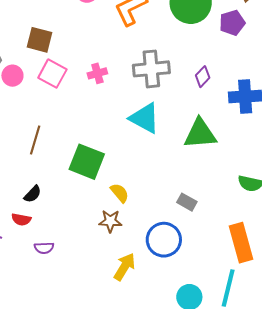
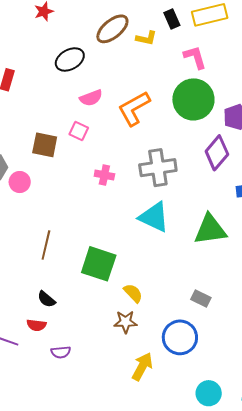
pink cross: (97, 73) -> (104, 175), turned 30
pink square: (52, 74) -> (79, 131), moved, size x0.7
purple diamond: (203, 77) -> (217, 153), moved, size x1.6
black semicircle: (33, 194) -> (46, 299), turned 90

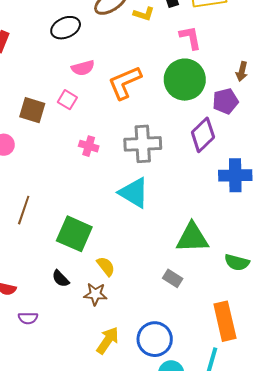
green triangle: (210, 230) -> (192, 238), moved
black semicircle: (46, 299) -> (61, 279), moved
blue circle: (180, 337) -> (155, 339), moved

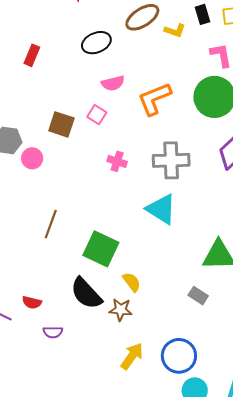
black semicircle: (61, 279) -> (86, 293), size x1.8

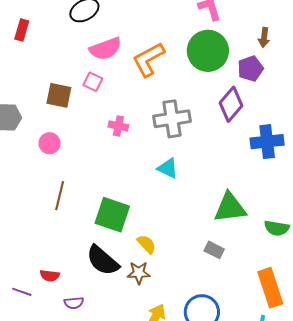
pink semicircle: (113, 83) -> (105, 49), size x1.4
pink circle: (32, 158) -> (50, 143), moved
cyan triangle: (161, 209) -> (168, 168), size x0.7

